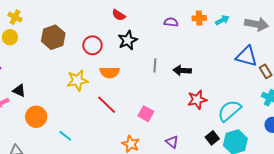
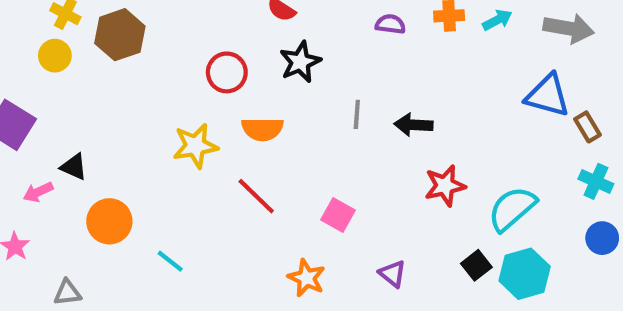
brown hexagon: (53, 37) -> (120, 35), moved

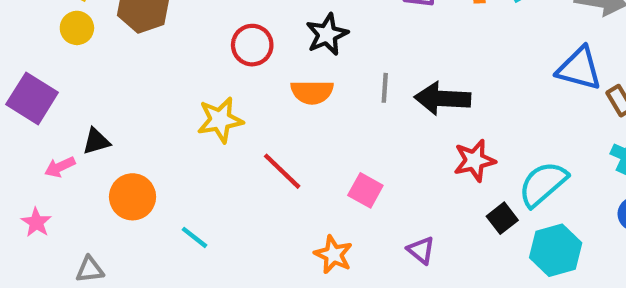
black arrow: (413, 125) -> (442, 98), size x1.4
orange semicircle: (262, 129) -> (312, 92), moved
black triangle: (74, 167) -> (96, 141), turned -40
black square: (476, 265) -> (502, 218), moved

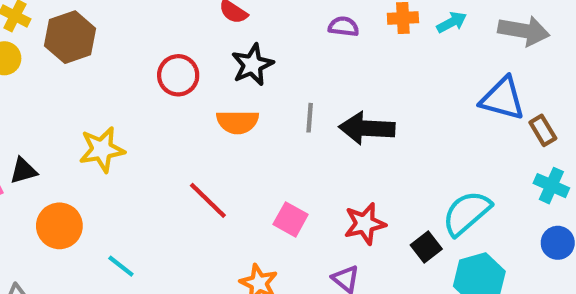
yellow star: (220, 120) -> (102, 149), moved
red star: (474, 160) -> (365, 224), moved

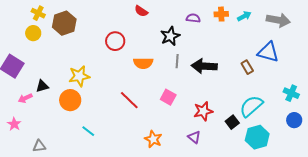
black star: (252, 65) -> (170, 36), moved
brown rectangle: (543, 130) -> (247, 67), moved
pink square: (291, 219) -> (168, 97), moved
orange circle: (59, 226) -> (70, 100), moved

